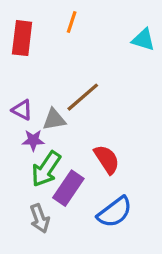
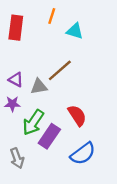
cyan triangle: (143, 40) -> (75, 31), moved
purple star: (33, 140) -> (12, 104), moved
gray arrow: (40, 218) -> (17, 158), moved

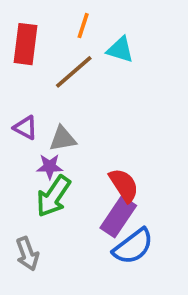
brown line: (60, 70) -> (74, 72), moved
purple star: (12, 104) -> (50, 167), moved
purple rectangle: (49, 136) -> (118, 217), moved

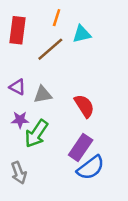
cyan triangle: (120, 50) -> (82, 34), turned -30
purple star: (50, 167) -> (20, 120), moved
red semicircle: (124, 185) -> (84, 106), moved

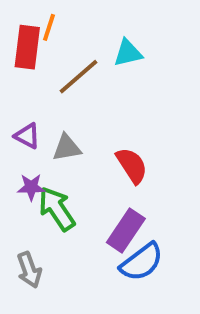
orange line: (57, 18) -> (49, 27), moved
green arrow: (36, 134) -> (57, 209), turned 112

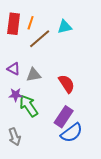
orange line: (49, 27) -> (31, 23), moved

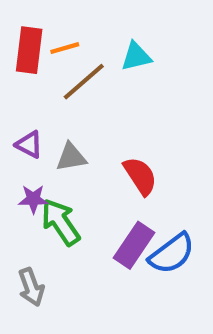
orange line: (31, 23) -> (65, 48), turned 56
blue semicircle: (72, 133) -> (172, 254), moved

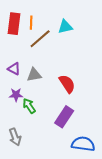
orange line: (65, 48) -> (31, 23), turned -72
green arrow: (61, 222) -> (29, 106), size x0.7
blue semicircle: (172, 254) -> (83, 144), moved, turned -135

